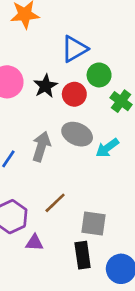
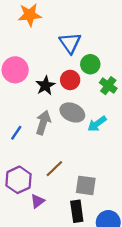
blue triangle: (74, 49) -> (70, 43), turned -35
black star: (45, 86) -> (45, 86), moved
purple triangle: (34, 243) -> (38, 201), turned -40

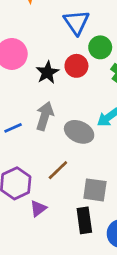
gray ellipse: (72, 112) -> (79, 132), moved
blue line: (16, 133) -> (13, 128), turned 32

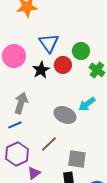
blue triangle: (76, 22) -> (49, 43), moved
gray arrow: (45, 116) -> (21, 103), moved
blue line: (13, 128) -> (15, 125), moved

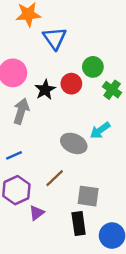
blue triangle: (49, 43) -> (55, 38), moved
gray arrow: (21, 103) -> (21, 111), moved

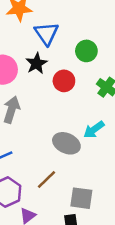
green circle: (93, 67) -> (86, 51), moved
black star: (45, 90) -> (36, 63), moved

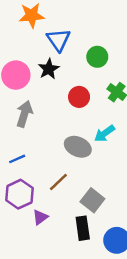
red circle: (64, 81) -> (79, 97), moved
gray square: (81, 198) -> (92, 200), turned 30

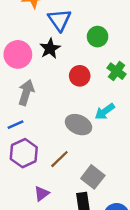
blue line: (17, 159) -> (15, 125), moved
purple hexagon: (19, 194) -> (24, 153), moved

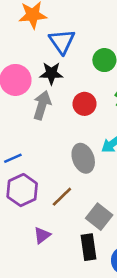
black star: (50, 48) -> (51, 73), turned 30
gray arrow: (26, 92) -> (42, 105), moved
gray ellipse: (78, 125) -> (83, 158), turned 45

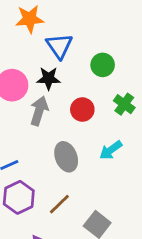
gray ellipse: (83, 158) -> (66, 157), moved

